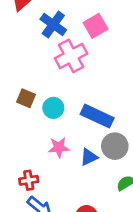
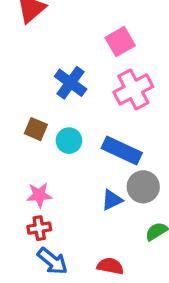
blue cross: (53, 25) -> (71, 83), moved
pink cross: (71, 56) -> (133, 89), moved
pink star: (59, 147) -> (39, 195), moved

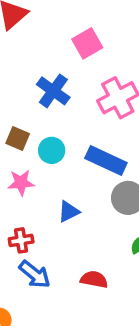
pink square: (120, 42) -> (87, 43), moved
pink star: (39, 195) -> (21, 183), moved
blue triangle: (112, 200) -> (69, 212), moved

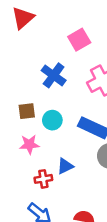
brown square: (18, 138) -> (27, 111), turned -30
red cross: (21, 240) -> (43, 179), moved

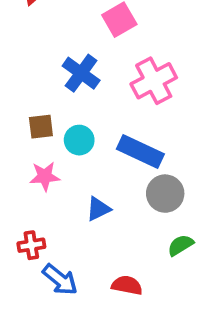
red cross: (43, 179) -> (31, 245), moved

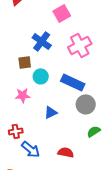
brown square: (41, 127) -> (25, 62), moved

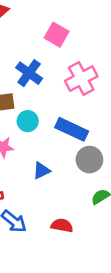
pink square: (62, 13) -> (57, 35), turned -30

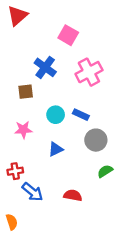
cyan circle: (28, 121) -> (56, 115), moved
blue rectangle: (72, 129) -> (81, 115), size x0.6

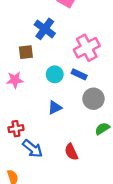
pink cross: (89, 72) -> (87, 48), moved
pink star: (23, 130) -> (15, 80), moved
red semicircle: (73, 195) -> (71, 152), turned -126

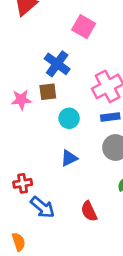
brown square: (26, 52) -> (48, 92), moved
blue rectangle: (79, 74) -> (110, 117), moved, turned -32
pink star: (15, 80) -> (21, 100), moved

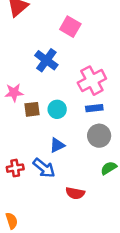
brown square: (48, 92) -> (32, 109), moved
blue arrow: (42, 207) -> (44, 168), moved
red semicircle: (89, 211) -> (75, 193), turned -54

